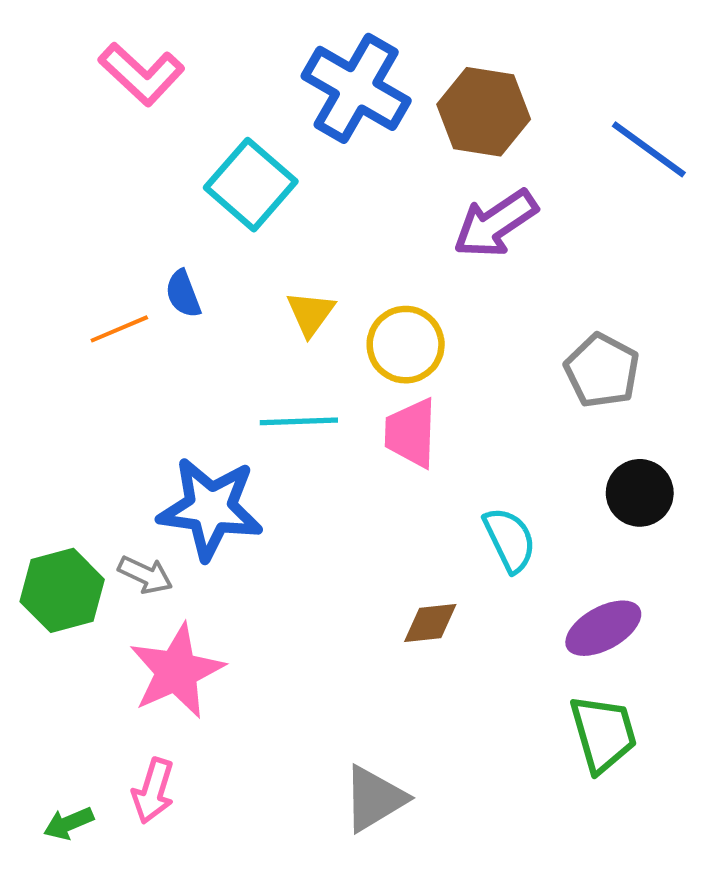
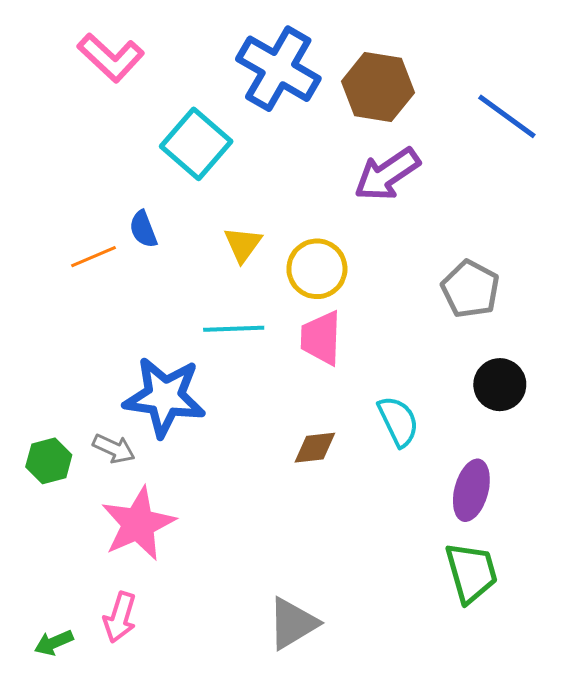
green hexagon: (62, 590) -> (49, 461), size x0.7
brown diamond: (430, 623) -> (315, 448), moved
purple ellipse: (603, 628) -> (471, 490), turned -46

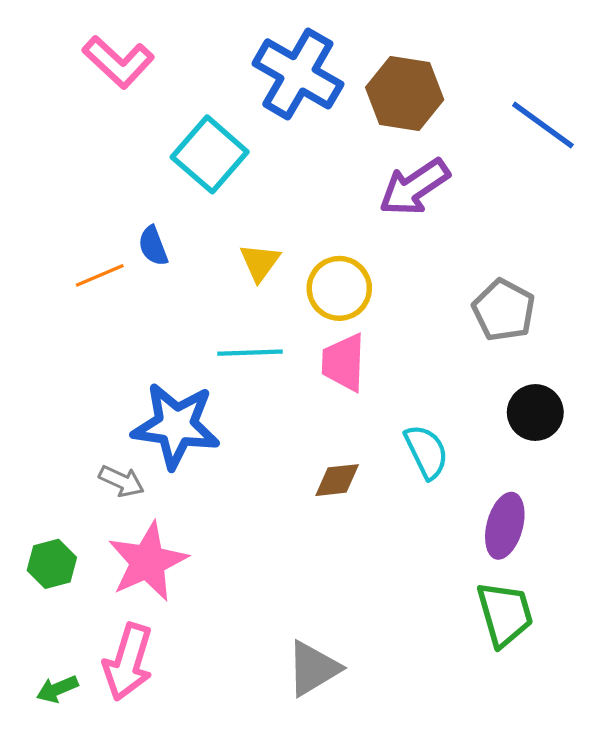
green hexagon: (49, 461) -> (52, 564), moved
pink arrow: (120, 617) -> (128, 662), size x1.4

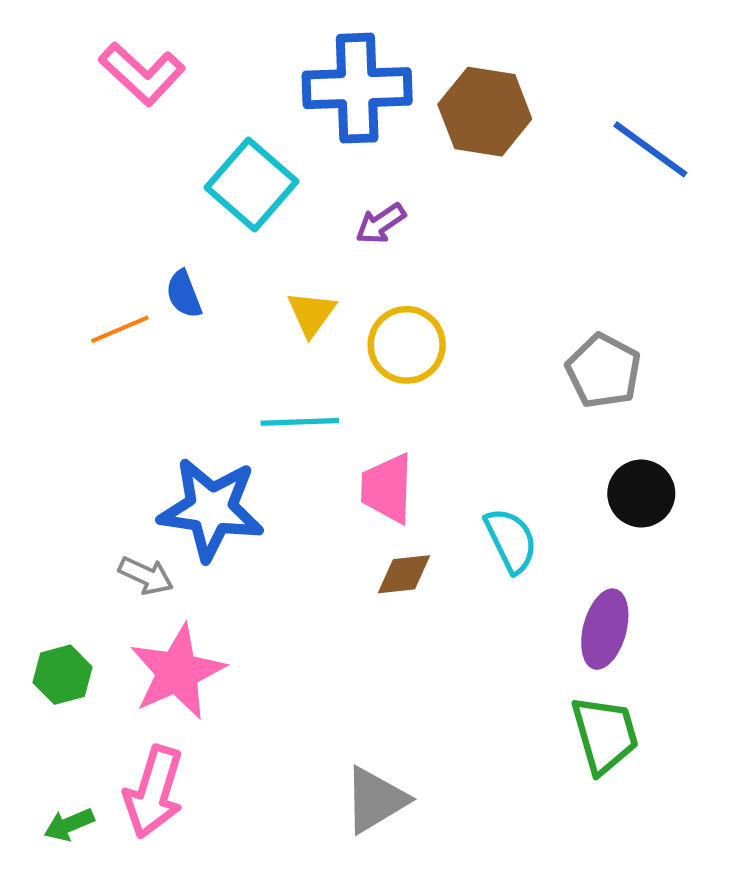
blue cross: (298, 74) -> (357, 88), turned -32
purple arrow: (414, 187) -> (381, 224), moved, size x0.6
pink trapezoid: (344, 362) -> (387, 488), moved

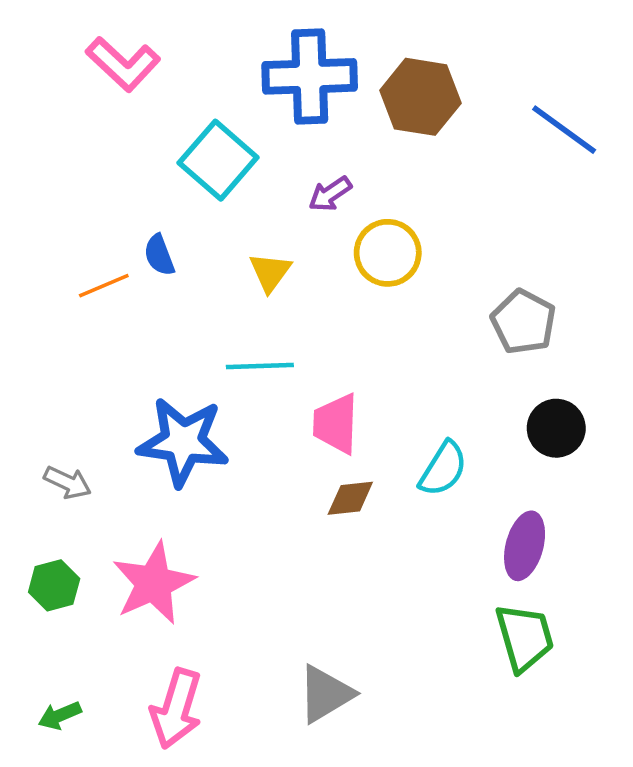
yellow circle: (407, 345) -> (388, 253), moved
cyan semicircle: (511, 540) -> (443, 469), turned 58
gray arrow: (146, 576) -> (68, 482), moved
pink arrow: (154, 792) -> (176, 709), moved

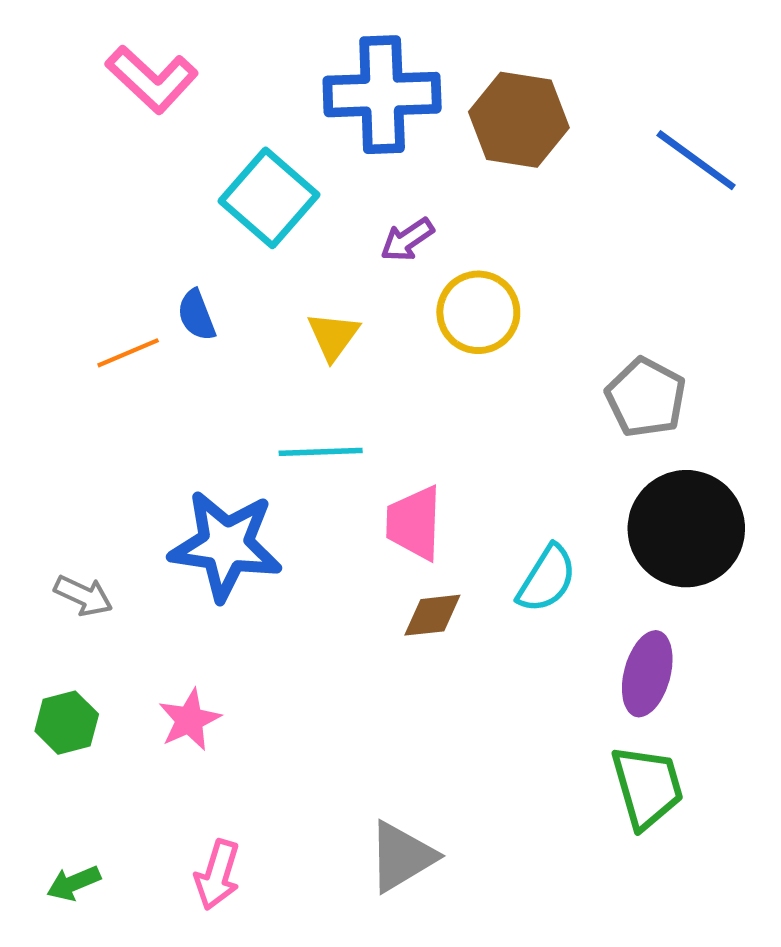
black circle: (556, 428) -> (686, 529), size x1.6
pink star: (154, 583) -> (189, 720), size x0.6
pink arrow: (176, 709) -> (217, 875), size x0.7

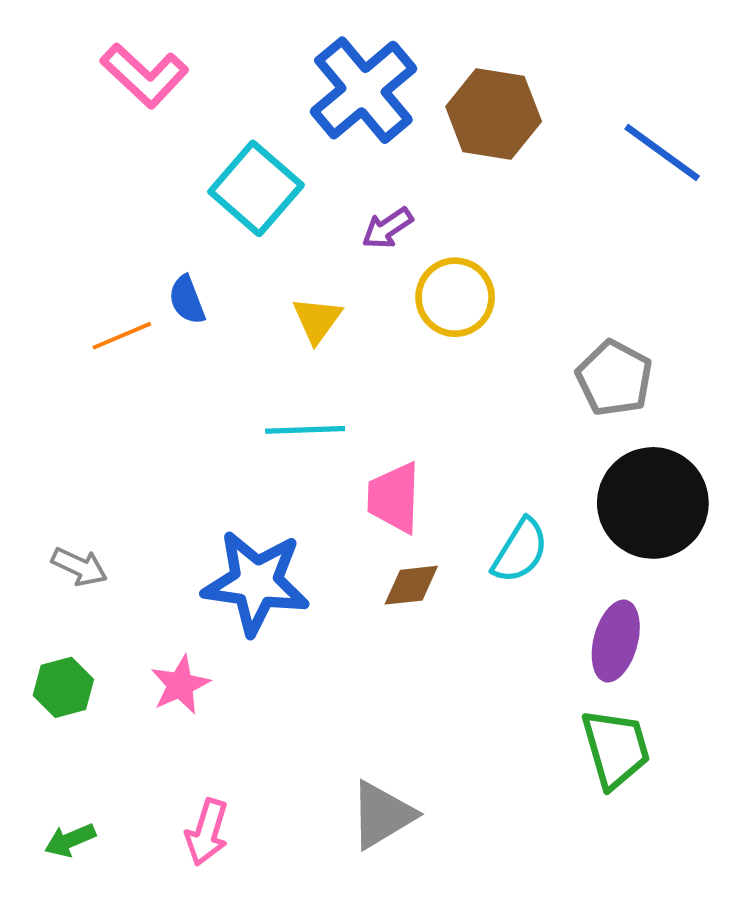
blue cross: (382, 95) -> (363, 90), turned -38
blue star: (226, 545) -> (256, 583), moved

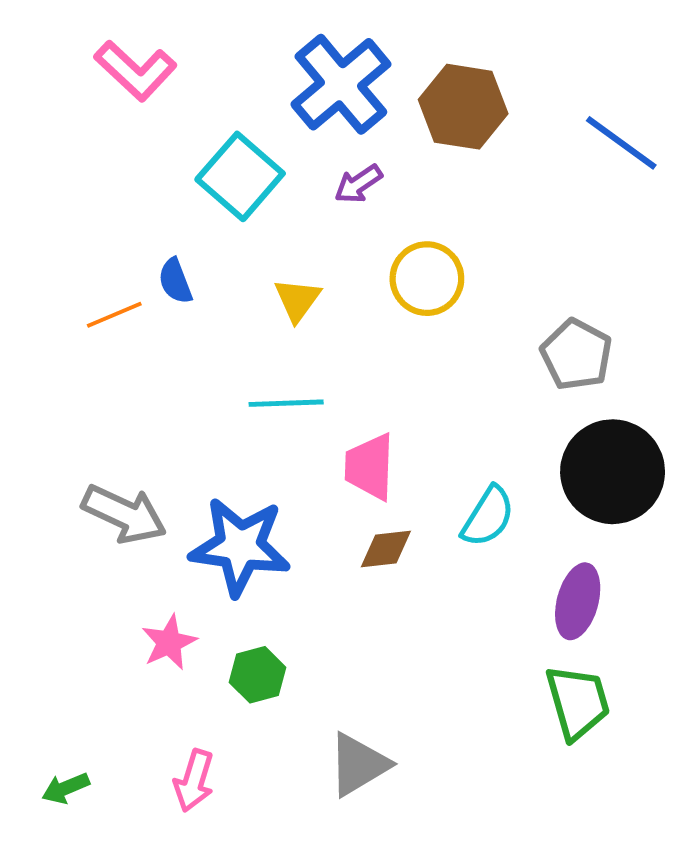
purple arrow: (387, 228) -> (358, 184), moved
gray arrow: (79, 567) -> (124, 514), moved, size x1.6
green hexagon: (63, 687) -> (257, 675), moved

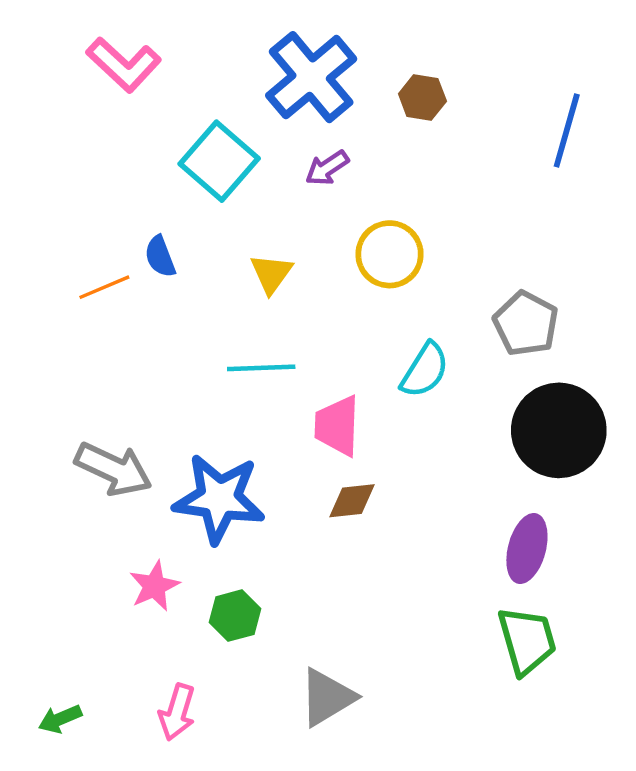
brown hexagon: (463, 107) -> (422, 98), size x0.6
blue line: (621, 143) -> (567, 130), turned 70
cyan semicircle: (488, 517) -> (425, 370), moved

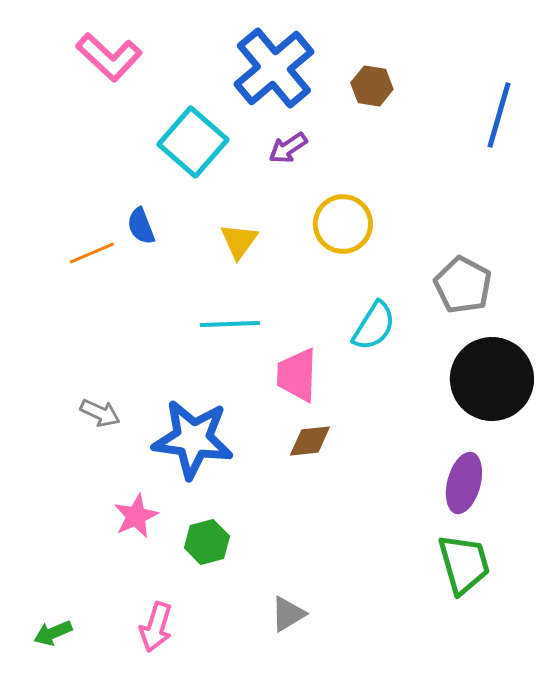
gray arrow: (113, 469) -> (100, 413), size x0.6
gray triangle: (327, 697) -> (288, 614), size x0.7

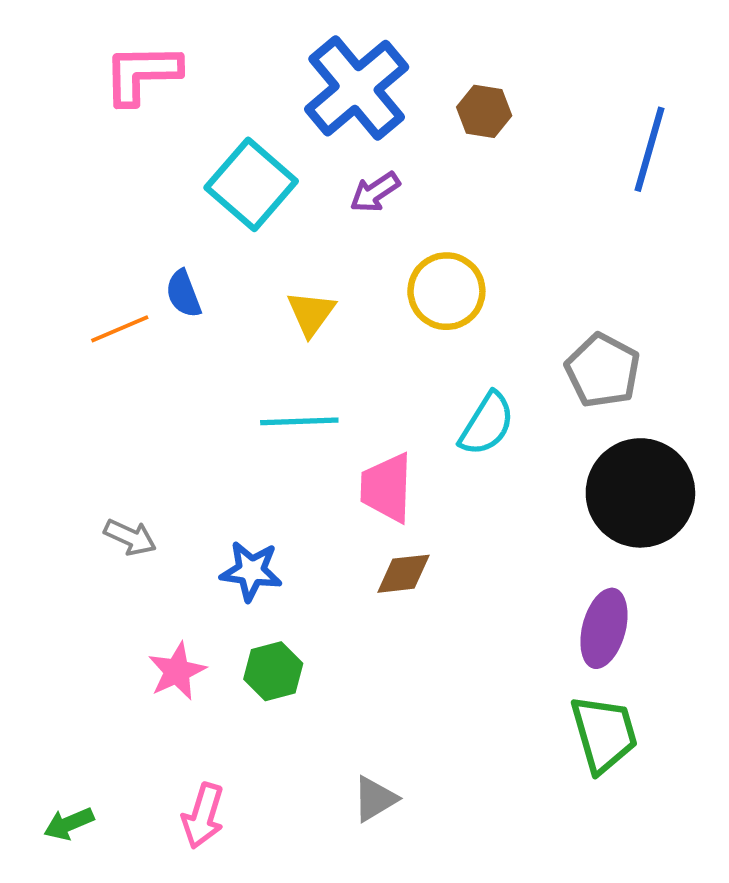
pink L-shape: (109, 57) -> (142, 74), turned 136
blue star: (193, 439) -> (251, 571), size x0.6
green hexagon: (207, 542) -> (273, 671), moved

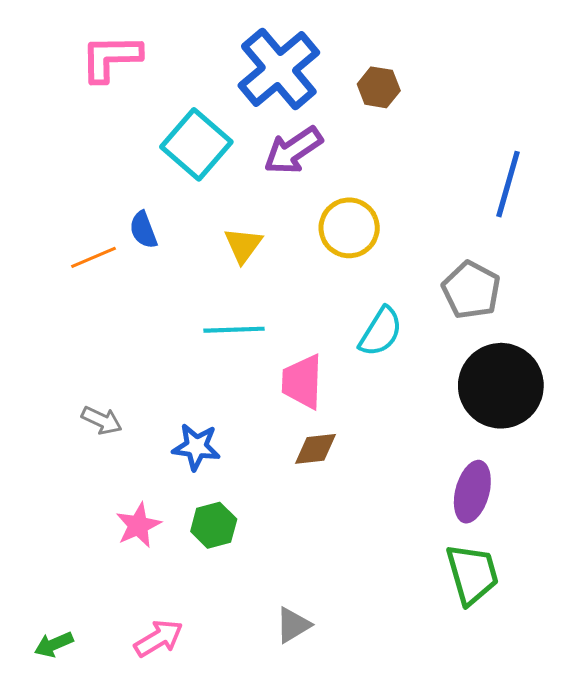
blue line: (650, 149) -> (508, 184), moved
purple arrow: (375, 192) -> (293, 150), size x1.5
pink arrow: (203, 816) -> (159, 638), turned -138

